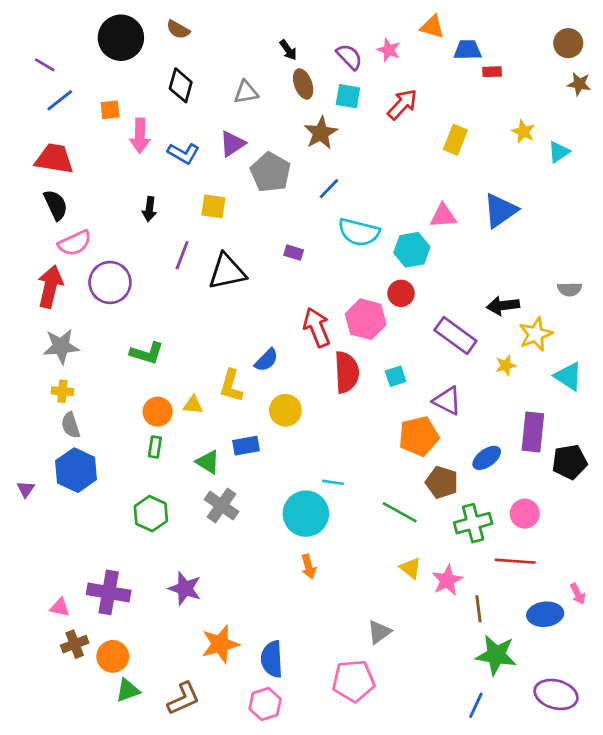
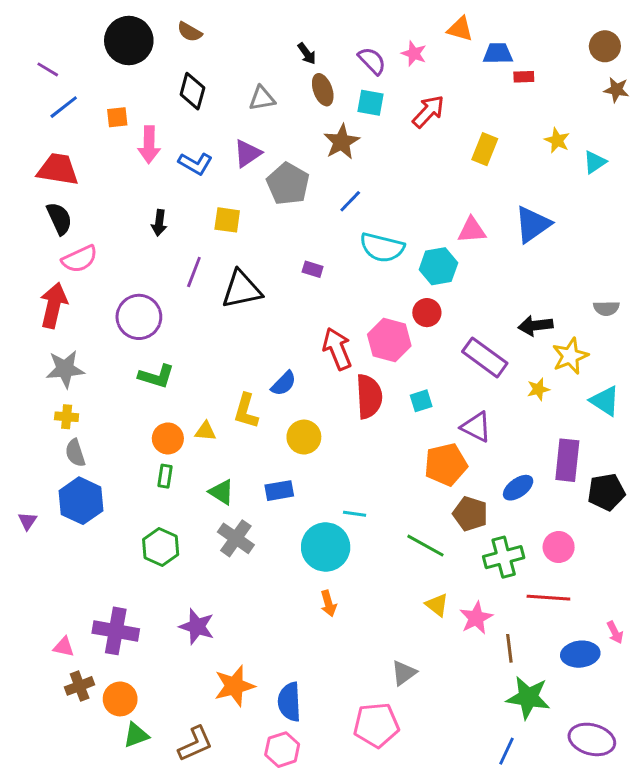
purple circle: (110, 282) -> (139, 317), moved
blue rectangle: (246, 446) -> (279, 491), moved

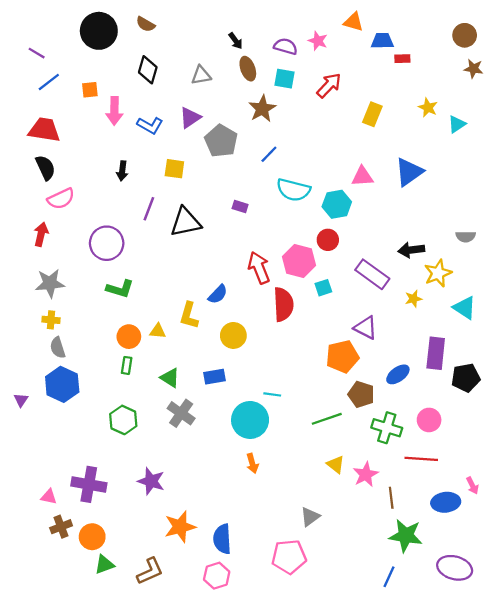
purple semicircle: (372, 61) -> (286, 46), turned -30
red arrow: (54, 305) -> (41, 234), size x0.7
cyan square: (421, 401) -> (323, 288), moved
green line: (425, 546) -> (327, 419), turned -48
green cross: (504, 557) -> (387, 428), turned 32

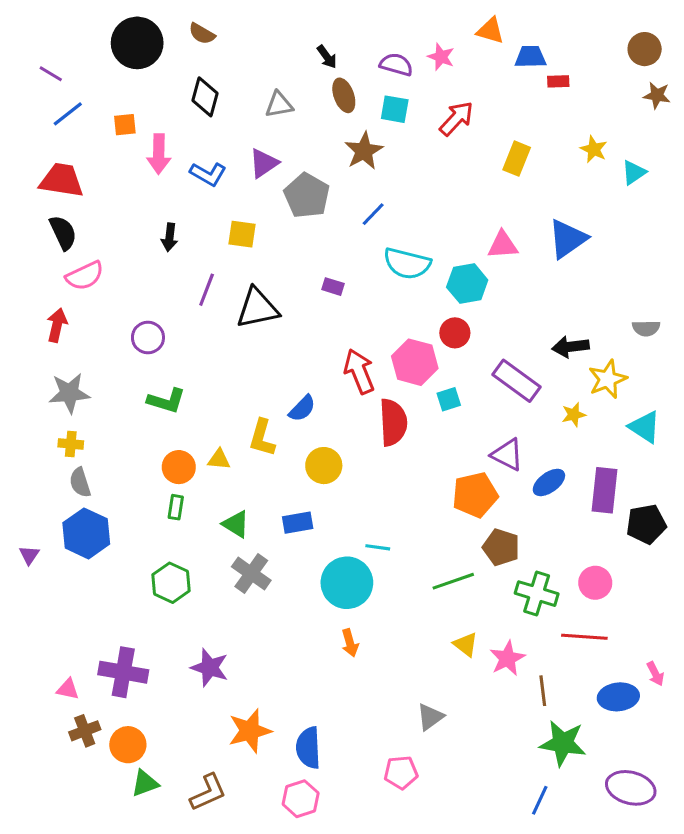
purple circle: (107, 243) -> (148, 338), size x0.7
blue ellipse: (398, 374) -> (549, 482), moved
pink pentagon: (289, 557) -> (401, 772), size x0.7

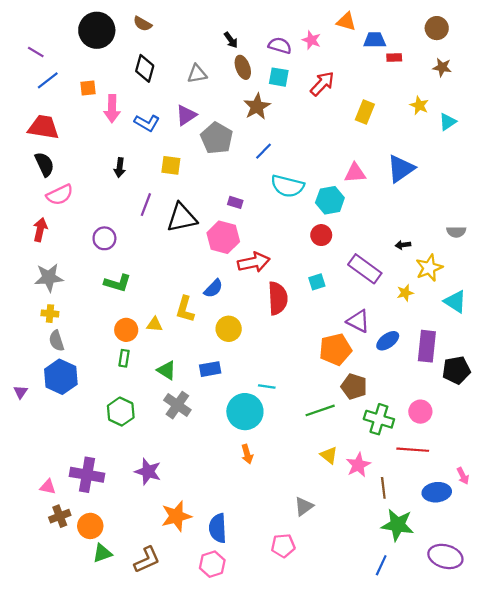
brown circle: (645, 49) -> (437, 28), moved
brown star: (657, 95) -> (442, 67), moved
black arrow: (571, 347) -> (403, 245), size x0.6
pink hexagon: (415, 362) -> (223, 237), moved
red arrow: (359, 371) -> (254, 262), turned 100

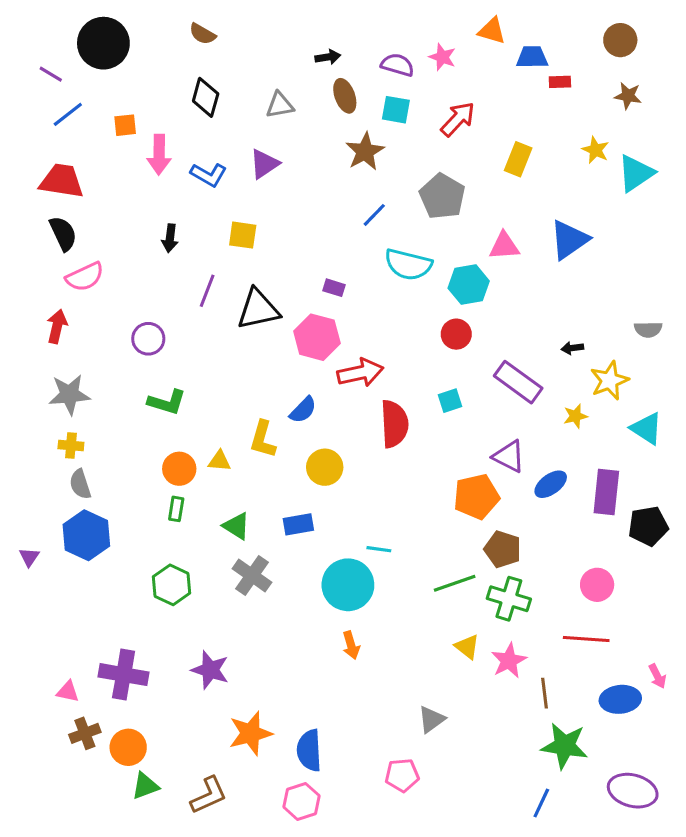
black circle: (97, 30) -> (103, 43), moved
black arrow: (231, 40) -> (328, 57), turned -63
cyan triangle: (448, 122) -> (636, 173), size x1.5
gray pentagon: (217, 138) -> (442, 196), moved
green cross: (379, 419) -> (509, 599), moved

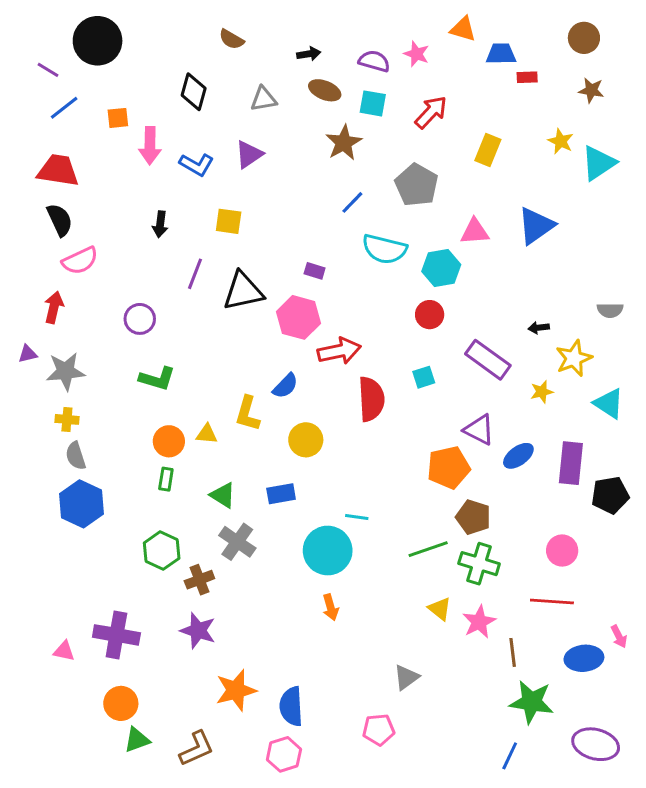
brown semicircle: (202, 34) -> (232, 39), moved
brown ellipse: (345, 96) -> (325, 90), turned -48
purple triangle: (29, 557) -> (28, 354), moved, turned 42
brown cross: (85, 733) -> (199, 580), moved

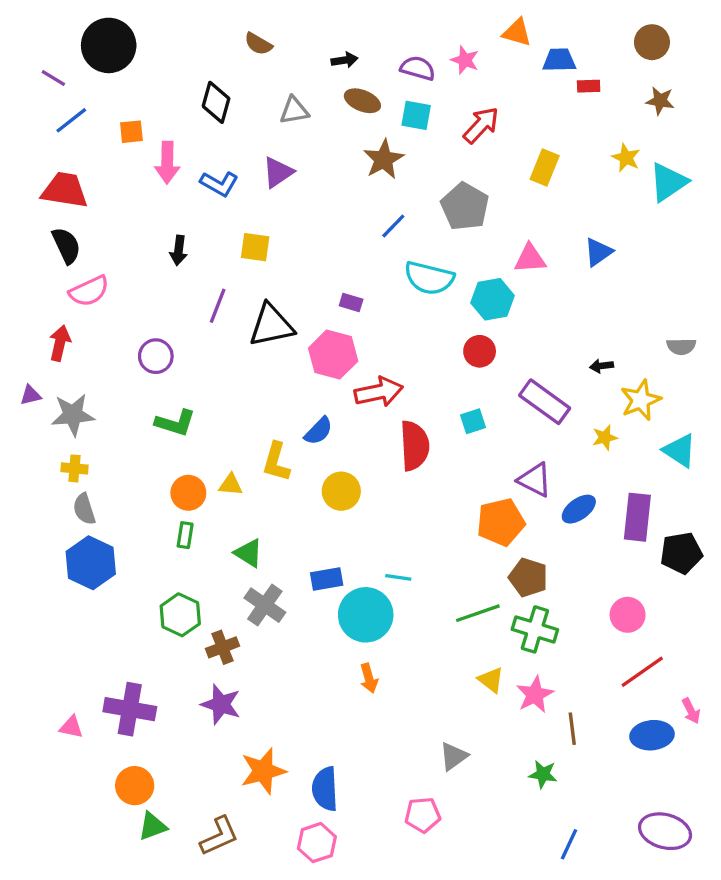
blue triangle: (536, 226) -> (598, 252), size x0.7
blue rectangle: (281, 494) -> (327, 579), moved
red line: (552, 601) -> (642, 672), moved, turned -39
green star: (532, 702) -> (543, 774), moved, size x0.6

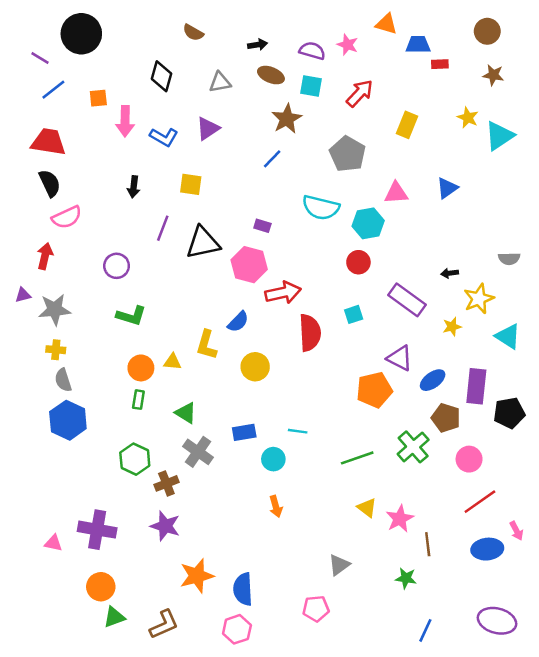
blue line: (393, 226) -> (272, 159), moved
brown pentagon: (528, 577) -> (446, 418), moved
cyan circle: (366, 615) -> (273, 459), size x0.6
green cross: (535, 629) -> (413, 447), moved, turned 32

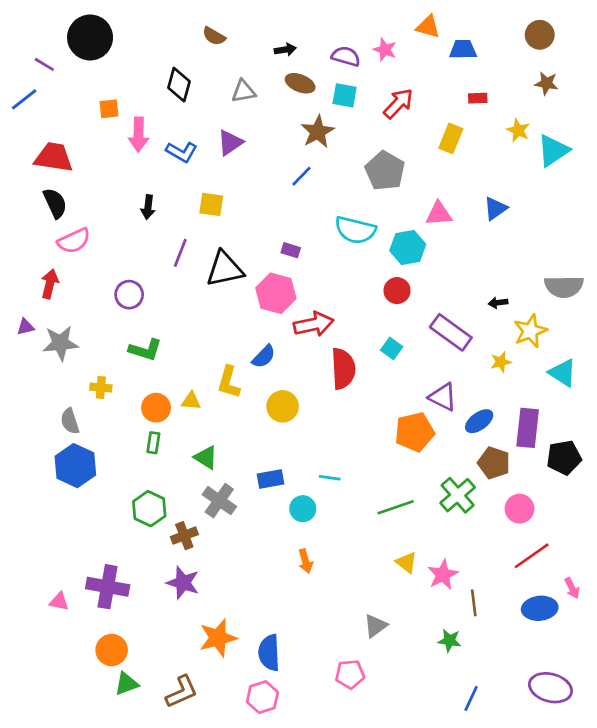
red rectangle: (440, 64) -> (478, 98), moved
blue line: (53, 90) -> (24, 99), moved
gray semicircle: (509, 259) -> (564, 287), size x1.6
cyan square: (354, 314) -> (392, 348), turned -36
yellow cross: (56, 350) -> (101, 388), moved

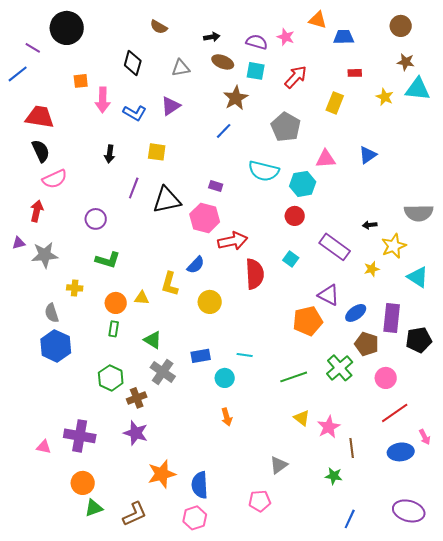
cyan triangle: (553, 151) -> (418, 89), moved, turned 40

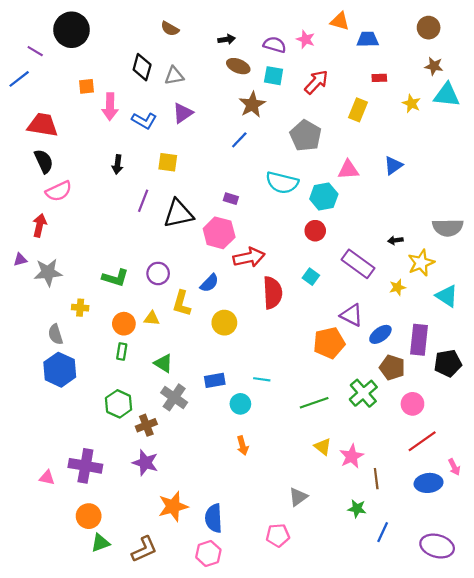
gray triangle: (181, 68) -> (174, 76), moved
purple circle: (96, 219) -> (158, 273), moved
blue line: (350, 519) -> (383, 532), moved

